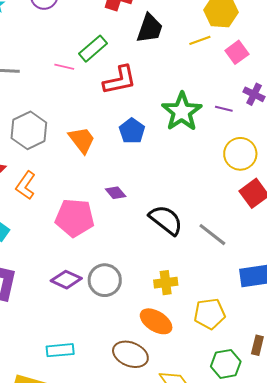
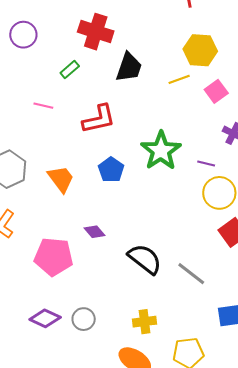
green rectangle: (93, 49) -> (70, 70), moved, size x0.7
purple line: (224, 109) -> (206, 163), moved
gray circle: (105, 280) -> (84, 319), size x0.7

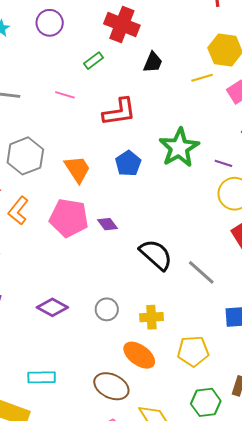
black trapezoid: (129, 67) -> (153, 62), size x0.7
pink pentagon: (54, 257) -> (69, 218), moved
gray circle: (84, 319) -> (107, 309), moved

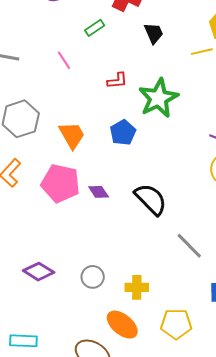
black trapezoid: (153, 62) -> (154, 33), turned -50
pink line: (65, 95) -> (64, 60), turned 36
red L-shape: (119, 112) -> (117, 81), size x0.6
green star: (179, 148) -> (158, 98), moved
black semicircle: (156, 255) -> (151, 199), moved

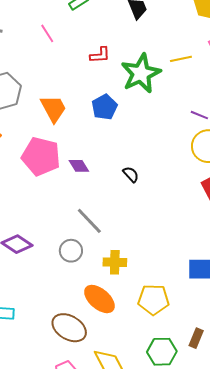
yellow line: (202, 52) -> (181, 59), moved
black semicircle: (151, 199) -> (131, 174), size x0.5
gray line: (189, 246) -> (89, 221), moved

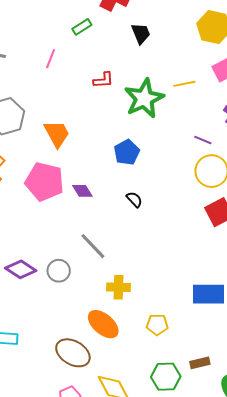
pink line: (47, 33) -> (51, 59), turned 54
blue pentagon: (104, 107) -> (127, 152), moved
gray circle: (71, 251) -> (59, 271), moved
yellow pentagon: (153, 300) -> (157, 325), size x0.7
brown rectangle: (196, 338) -> (200, 363), turned 54

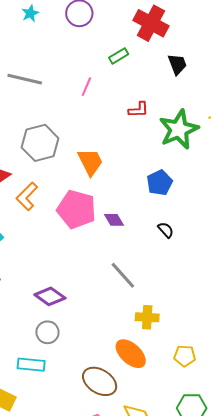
gray circle: (59, 271) -> (47, 332), moved

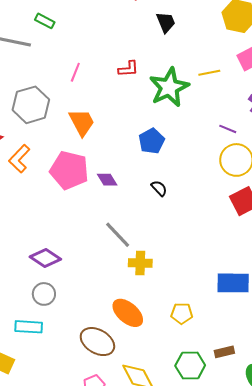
green rectangle: (119, 56) -> (45, 21), moved, turned 60
pink line: (86, 87) -> (75, 72), moved
yellow cross: (147, 317) -> (140, 263), moved

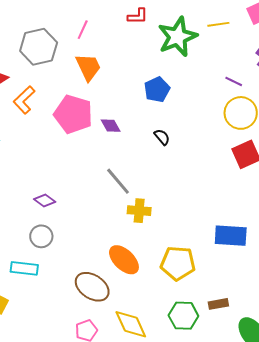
pink line: (75, 72) -> (83, 30), moved
purple diamond: (45, 258) -> (45, 201), size x0.7
yellow pentagon: (182, 313) -> (178, 263), size x1.6

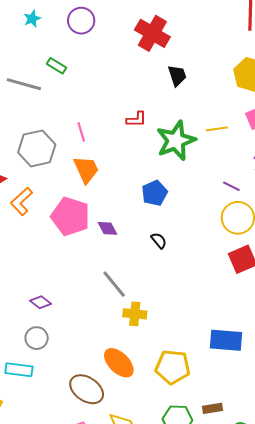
pink line: (83, 30) -> (81, 132), turned -42

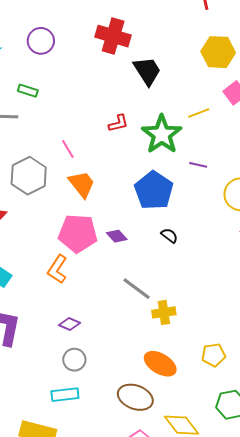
black trapezoid: (177, 75) -> (147, 71), size x1.4
purple line: (231, 186) -> (198, 165), moved
blue pentagon: (155, 193) -> (154, 190), size x1.5
orange L-shape: (21, 201) -> (57, 269), moved
yellow pentagon: (173, 367) -> (213, 355), size x0.7

